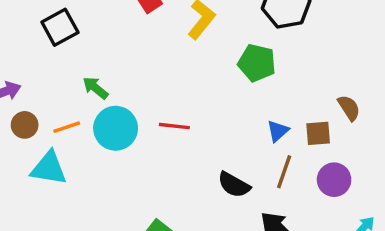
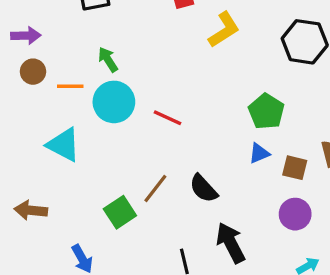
green pentagon: (257, 63) -> (266, 111), moved
cyan triangle: (49, 168) -> (64, 145), moved
brown line: (284, 172) -> (155, 189), moved

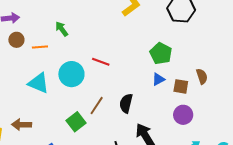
cyan circle: (114, 102) -> (71, 74), moved
black semicircle: (203, 188) -> (126, 103), turned 60

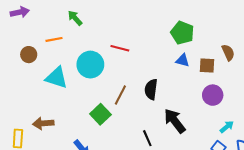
brown circle: (16, 40) -> (29, 55), moved
blue triangle: (158, 79) -> (183, 60), turned 48

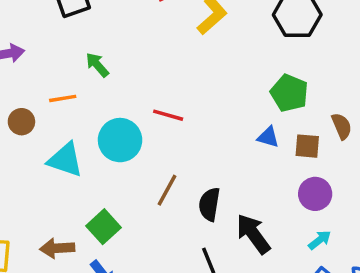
green pentagon: (182, 33) -> (289, 93), moved
black semicircle: (151, 89) -> (209, 204), moved
green square: (100, 114) -> (103, 227), moved
brown arrow: (43, 123) -> (57, 248), moved
cyan arrow: (227, 127) -> (320, 240), moved

